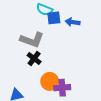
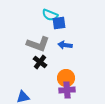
blue arrow: (73, 22) -> (65, 45), moved
orange circle: (50, 81) -> (66, 78), moved

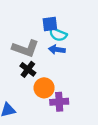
cyan semicircle: (50, 15) -> (58, 34), moved
orange circle: (66, 78) -> (44, 88), moved

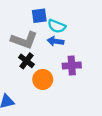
blue square: (50, 24) -> (39, 16), moved
purple cross: (59, 102) -> (72, 66), moved

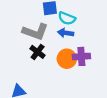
orange circle: (43, 79) -> (67, 59), moved

